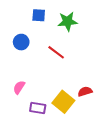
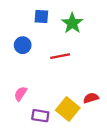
green star: (68, 21) -> (72, 23), turned -30
red line: (56, 52) -> (60, 56), turned -48

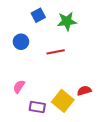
blue square: (41, 17) -> (38, 15), turned -32
green star: (72, 23) -> (67, 21), turned 30

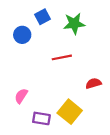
blue circle: (21, 42) -> (22, 35), moved
red semicircle: (84, 91) -> (93, 83), moved

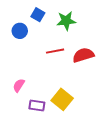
blue square: (43, 17) -> (38, 15), turned -32
red semicircle: (93, 83) -> (83, 55), moved, size x1.5

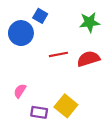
green star: (66, 21) -> (89, 22), moved
blue circle: (20, 31) -> (21, 33), size x1.5

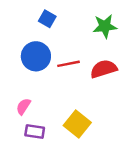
blue circle: (21, 33) -> (36, 56), moved
purple rectangle: (39, 112) -> (35, 131), moved

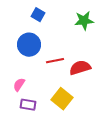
red line: (69, 64) -> (55, 61), moved
red semicircle: (104, 69) -> (80, 68), moved

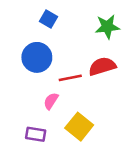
red semicircle: (80, 68) -> (102, 66), moved
pink semicircle: (19, 85) -> (51, 101), moved

